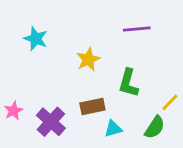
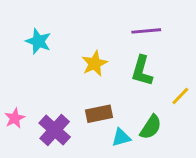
green L-shape: (128, 83) -> (142, 71), moved
yellow line: (170, 102) -> (180, 96), moved
green semicircle: (155, 127) -> (151, 127), moved

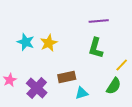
cyan star: (38, 41) -> (26, 42), moved
yellow star: (95, 63) -> (49, 43), moved
green semicircle: (151, 127) -> (114, 86), moved

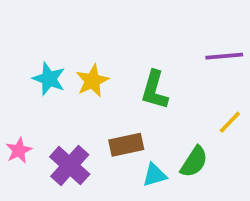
purple line: (99, 21) -> (224, 56), moved
green L-shape: (96, 48) -> (155, 90), moved
green semicircle: (114, 86) -> (194, 162), moved

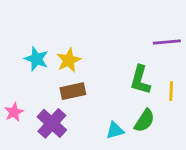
green L-shape: (155, 90) -> (140, 80), moved
yellow line: (230, 122) -> (171, 91), turned -42
brown rectangle: (126, 145) -> (73, 91), moved

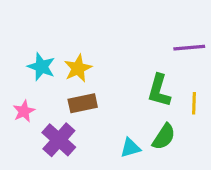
pink star: (14, 112) -> (24, 111), moved

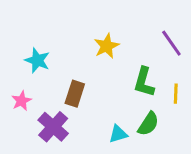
purple line: (189, 48) -> (171, 43), turned 60
yellow star: (78, 68) -> (107, 46), moved
brown rectangle: (83, 103) -> (75, 94), turned -60

